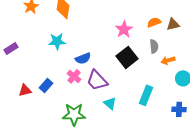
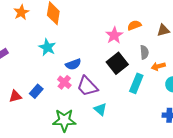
orange semicircle: (154, 22) -> (134, 25), moved
cyan star: (57, 41) -> (47, 47), turned 30
cyan rectangle: (146, 95) -> (136, 83), moved

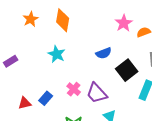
pink star: (114, 35) -> (124, 23), moved
blue semicircle: (73, 64) -> (104, 53), moved

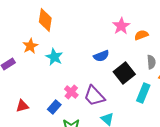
orange star: (31, 19) -> (30, 46), moved
orange diamond: (63, 20) -> (45, 20), moved
blue rectangle: (46, 98) -> (54, 107), moved

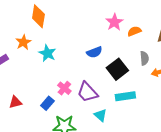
cyan rectangle: (143, 93) -> (125, 96), moved, turned 60

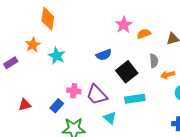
pink cross: (64, 88) -> (74, 91), turned -32

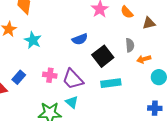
orange semicircle: (144, 34) -> (127, 12), moved, turned -112
blue rectangle: (57, 106) -> (19, 77), moved
cyan triangle: (110, 118) -> (72, 102), moved

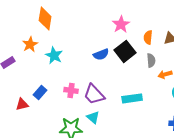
orange semicircle: (127, 12) -> (148, 37), moved, turned 48
black square: (103, 56) -> (125, 51), moved

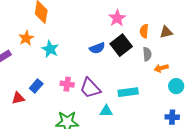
cyan triangle: (93, 117) -> (106, 111), moved, turned -40

